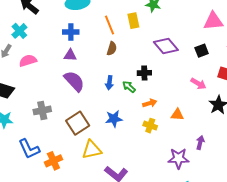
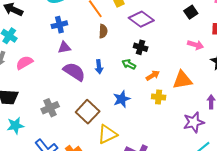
purple diamond: (166, 46) -> (141, 19), moved
black cross: (144, 73) -> (141, 47), turned 32
blue arrow: (109, 83) -> (99, 67), moved
orange triangle: (177, 115) -> (182, 80), size x1.5

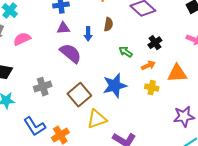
brown semicircle: (103, 31) -> (108, 24), moved
black cross: (141, 47) -> (155, 43), moved, turned 32
blue arrow: (99, 67) -> (88, 34), moved
blue star: (122, 99) -> (115, 86), size x1.4

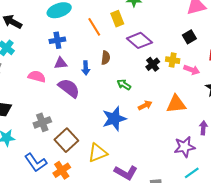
pink semicircle: (22, 39) -> (37, 76), moved, turned 42
black cross: (155, 43) -> (153, 64), moved
orange arrow: (148, 65) -> (145, 105), moved
yellow cross: (152, 88) -> (173, 60), moved
brown square: (79, 95) -> (66, 140), moved

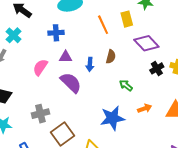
blue cross: (57, 40) -> (56, 33), moved
pink semicircle: (37, 76) -> (40, 67), turned -78

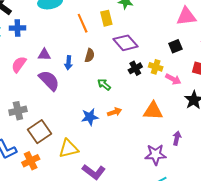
blue cross: (56, 33) -> (17, 28), moved
orange arrow: (145, 108) -> (115, 112), moved
blue star: (112, 118) -> (90, 117), size x0.7

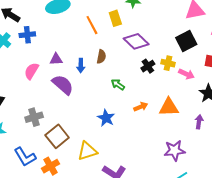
black square: (175, 46) -> (186, 41), size x1.5
orange arrow: (115, 112) -> (141, 107), moved
blue star: (90, 117) -> (106, 118), turned -30
purple arrow: (177, 138) -> (199, 122), moved

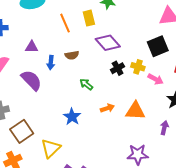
brown semicircle: (101, 57) -> (72, 55), turned 64
purple triangle: (56, 59) -> (32, 47), moved
yellow triangle: (87, 151) -> (51, 148), turned -30

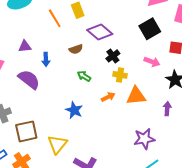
brown semicircle: (72, 55) -> (76, 49), moved
yellow cross: (138, 67) -> (120, 75), moved
brown square: (22, 131) -> (26, 131), turned 30

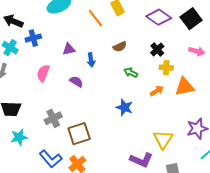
purple diamond: (100, 32) -> (159, 17), moved
purple semicircle: (29, 79) -> (76, 82), size x0.6
yellow triangle: (57, 144) -> (163, 139), moved

